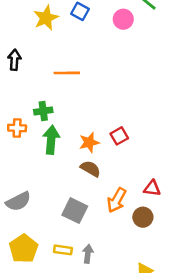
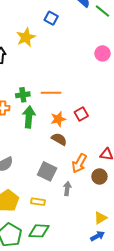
yellow star: (46, 18) -> (26, 37), moved
pink circle: (123, 19) -> (102, 53), moved
orange line: (67, 73) -> (51, 93), moved
gray arrow: (88, 254) -> (67, 189), moved

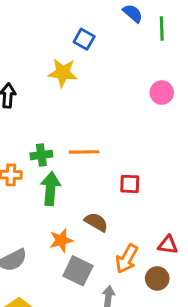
green line: (102, 11) -> (162, 29), turned 49
yellow star: (26, 37) -> (63, 73), moved, turned 30
red square: (81, 114) -> (130, 184), turned 32
orange star: (58, 119) -> (61, 240), moved

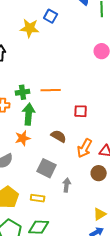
yellow star: (63, 73) -> (30, 28), moved
orange star: (61, 240) -> (23, 138), moved
orange arrow: (127, 259) -> (85, 148), moved

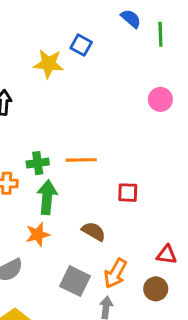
orange arrow: (85, 148) -> (115, 273), moved

